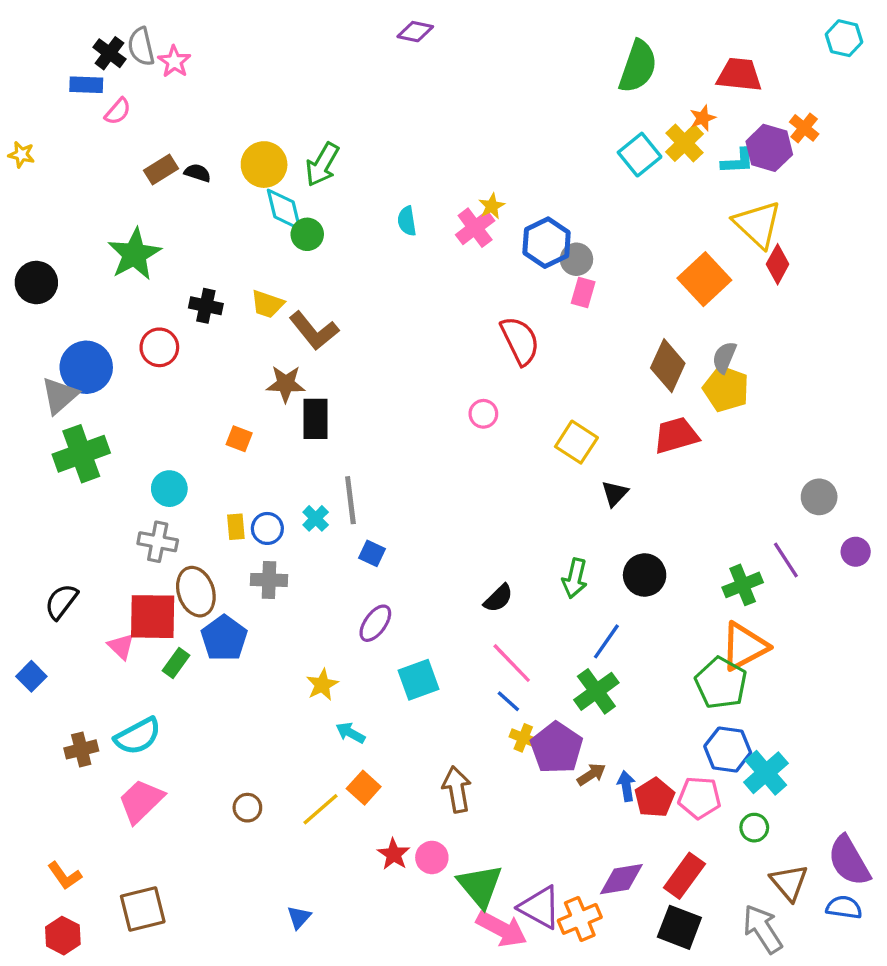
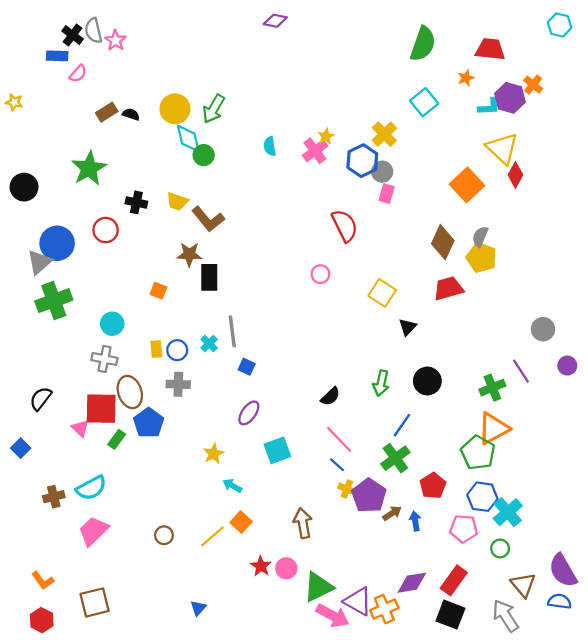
yellow cross: (684, 143) -> (384, 134), moved
red pentagon: (655, 798) -> (433, 486), moved
green triangle: (480, 886) -> (318, 587), turned 44

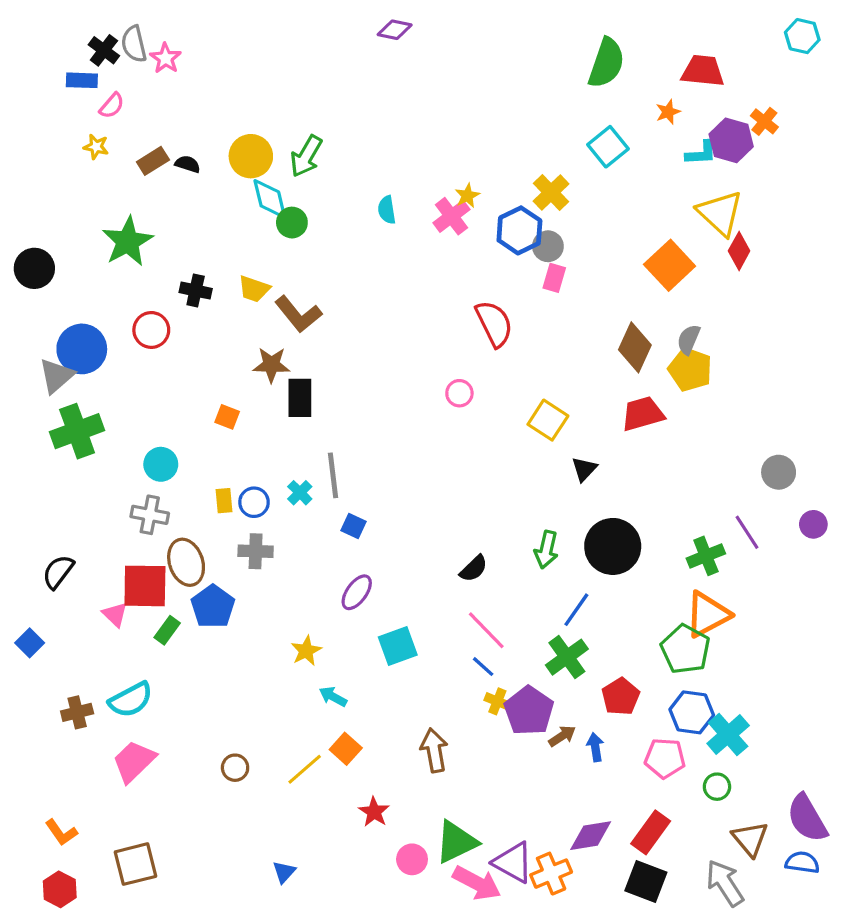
yellow star: (14, 102) -> (96, 147), moved
black circle: (427, 381) -> (613, 546), size x1.4
pink circle: (286, 568) -> (412, 859), moved

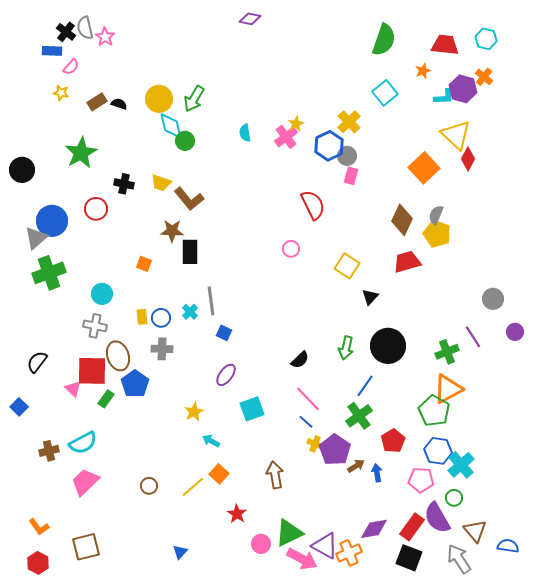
cyan hexagon: (802, 36) -> (486, 39), moved
purple semicircle: (807, 818) -> (437, 518), moved

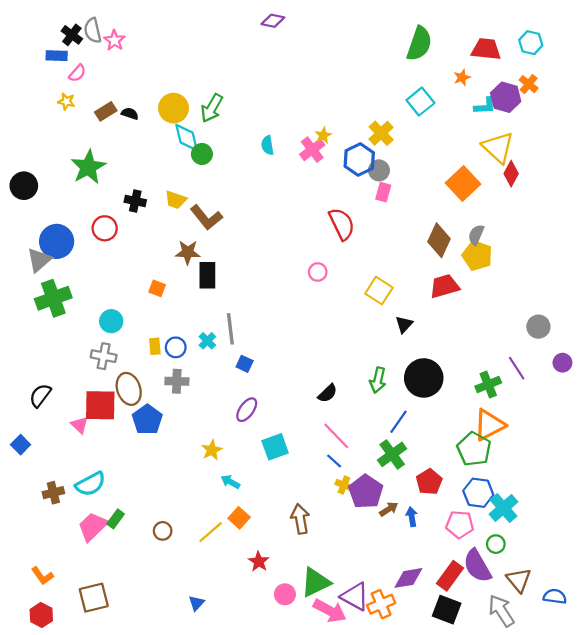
green rectangle: (106, 399) -> (116, 519), moved

